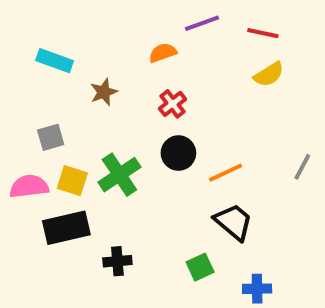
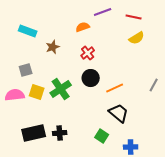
black rectangle: (66, 228) -> (34, 133), moved
green square: (200, 267) -> (102, 136), turned -32

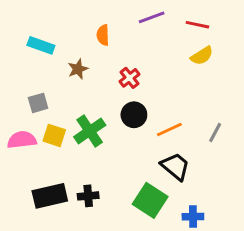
orange semicircle: (83, 27) -> (103, 35), moved, turned -72
gray line: (154, 85) -> (215, 132), moved
green square: (102, 136) -> (150, 200), size x1.6

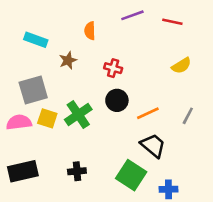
yellow semicircle: (202, 56) -> (181, 66), moved
red cross: (130, 78) -> (113, 68), turned -36
gray square: (38, 103) -> (33, 90), size x1.6
black rectangle: (50, 196) -> (23, 171), moved

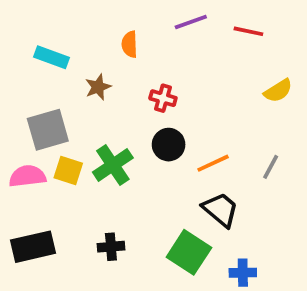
yellow semicircle: (181, 66) -> (278, 91), moved

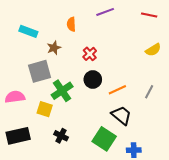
red line: (248, 31) -> (149, 15), moved
red cross: (163, 98) -> (90, 54), turned 32
gray square: (48, 130) -> (40, 71), moved
yellow square: (68, 171) -> (45, 109), moved
black cross: (111, 247) -> (61, 136), turned 32

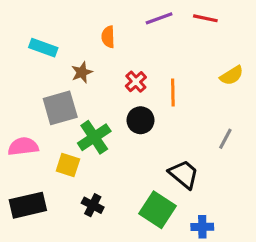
red line: (149, 15) -> (205, 18), moved
orange line: (117, 90) -> (173, 92), moved, turned -66

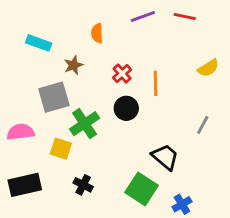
blue cross: (202, 227) -> (182, 204), turned -30

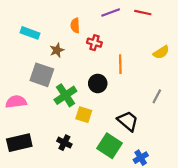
red cross: (122, 74) -> (94, 43), moved, turned -32
gray square: (54, 97) -> (42, 75), turned 35
yellow square: (61, 149) -> (84, 115), moved

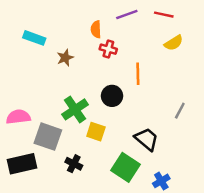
orange semicircle: (75, 25) -> (96, 29), moved
yellow semicircle: (161, 52) -> (174, 43), moved
gray square: (42, 75) -> (48, 137), moved

